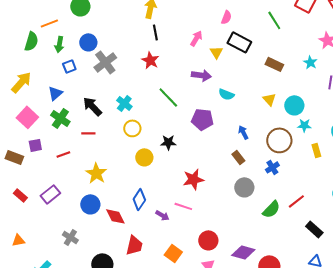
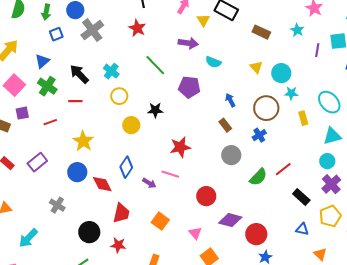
red circle: (208, 240) -> (206, 196), moved

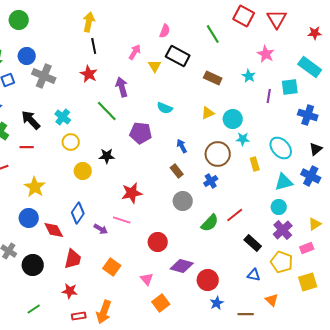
gray cross: (92, 30) -> (44, 76), turned -30
purple arrow: (188, 43) -> (122, 87), moved, turned -114
yellow triangle: (256, 67) -> (208, 113), turned 48
yellow pentagon: (330, 216) -> (282, 262), turned -30
black circle: (89, 232) -> (33, 265), moved

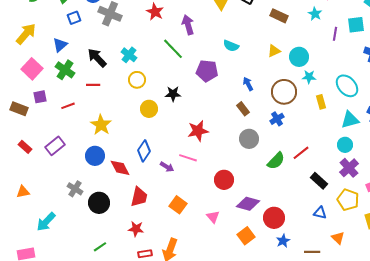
orange square: (161, 303) -> (246, 236), moved

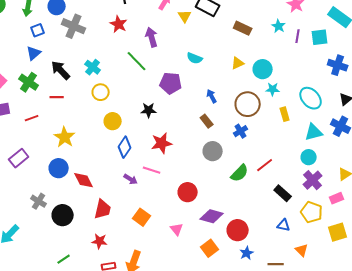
purple line: (335, 34) -> (298, 36), moved
blue triangle: (60, 45) -> (34, 53), moved
black star: (173, 94) -> (149, 110), moved
blue diamond: (144, 151) -> (125, 147), moved

